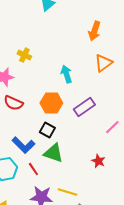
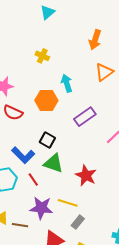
yellow cross: (24, 55) -> (42, 56), moved
orange hexagon: (51, 103) -> (46, 100), moved
red star: (98, 161) -> (86, 175), moved, size x1.5

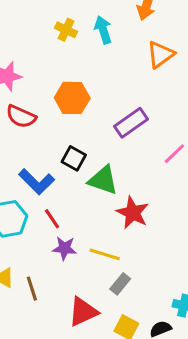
cyan arrow: (67, 83) -> (103, 30), moved
green triangle: (53, 163) -> (103, 180), moved
purple star: (41, 208) -> (64, 248), moved, size x0.7
brown line: (20, 225) -> (32, 289), turned 63

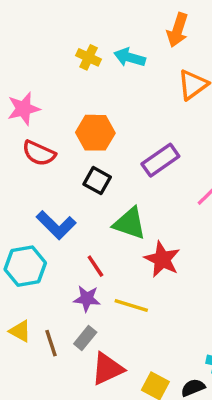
cyan arrow: (103, 30) -> (130, 57), turned -56
black square: (74, 158) -> (97, 181), moved
red line: (52, 219) -> (95, 266), moved
gray rectangle: (120, 284) -> (85, 338), moved

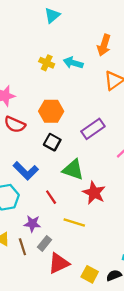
purple star: (87, 299) -> (32, 224), moved

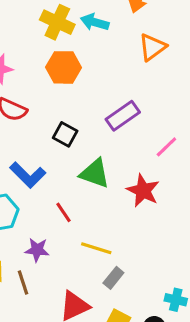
yellow cross: (47, 63) -> (57, 22), size x1.5
orange hexagon: (51, 111) -> (64, 67), moved
red star: (94, 193) -> (143, 191), moved
gray rectangle: (44, 243) -> (113, 278), moved

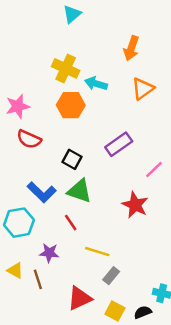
cyan arrow: (95, 22) -> (96, 84), moved
green triangle: (95, 173) -> (80, 191), moved

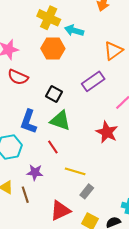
orange triangle: (143, 89) -> (113, 51), moved
blue L-shape: (42, 192) -> (29, 122), turned 65

